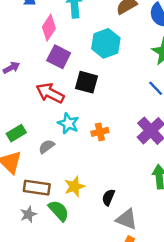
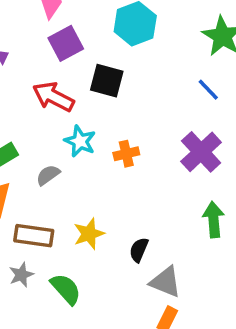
purple square: (59, 57) -> (66, 43), turned 35
green semicircle: (59, 211) -> (66, 289), moved

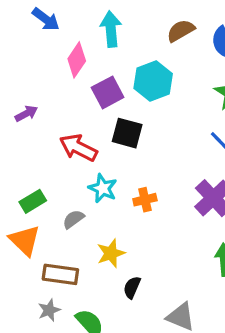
purple square: (66, 43) -> (108, 92), moved
yellow star: (89, 234) -> (111, 253), moved
black semicircle: (139, 250) -> (132, 287), moved

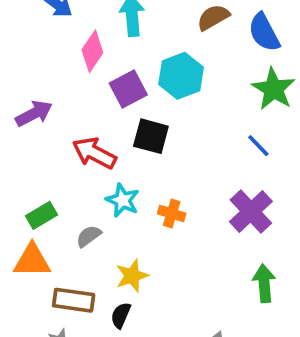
purple arrow: (26, 114) -> (34, 113), size x1.4
orange cross: (145, 200) -> (172, 213), turned 30
orange triangle: (25, 240) -> (32, 261), turned -44
black semicircle: (132, 287) -> (121, 315), moved

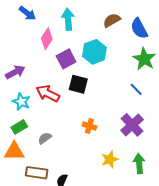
cyan star: (123, 200) -> (21, 102), moved
yellow star: (132, 276) -> (110, 159), moved

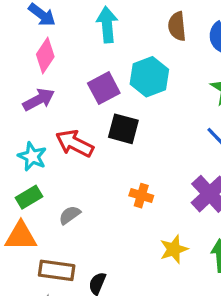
brown semicircle: (112, 20) -> (177, 26), turned -66
pink diamond: (47, 39) -> (45, 56), moved
purple arrow: (15, 72) -> (39, 100), moved

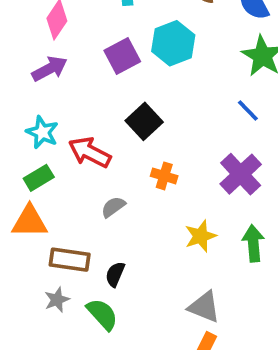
black square: (123, 129) -> (144, 121), moved, turned 32
red arrow: (75, 143) -> (90, 152), moved
gray semicircle: (70, 215) -> (113, 207), moved

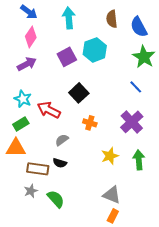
black semicircle: (115, 274) -> (60, 163), moved, turned -96

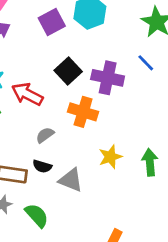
purple cross: (132, 122) -> (108, 78), moved, turned -35
orange cross: (90, 123) -> (83, 112), size x1.5
gray triangle: (112, 195) -> (71, 180), moved

